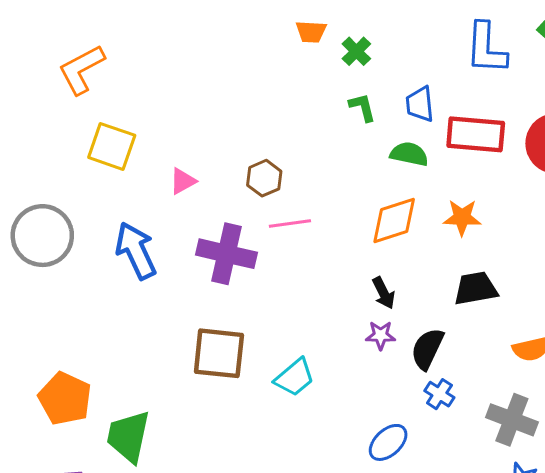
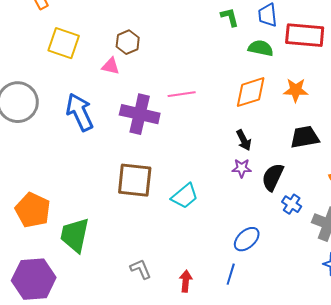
brown hexagon: (264, 178) -> (128, 42), moved
pink triangle: (183, 181) -> (111, 66), turned 42
blue cross: (439, 394) -> (292, 204), moved

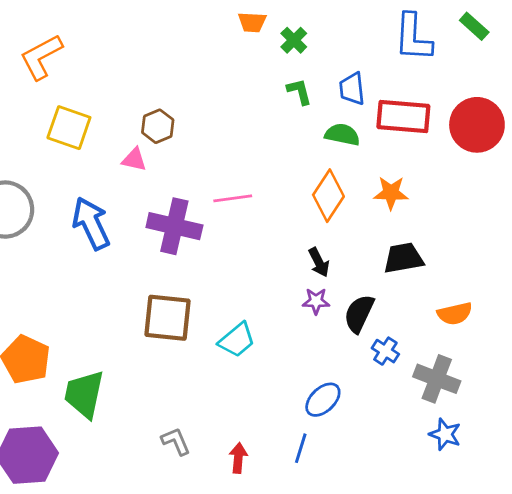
orange diamond: (251, 92) -> (328, 196), turned -39

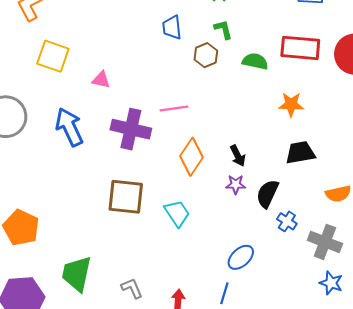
blue trapezoid: (352, 89) -> (172, 27), moved
brown hexagon: (158, 126) -> (206, 55), moved
orange diamond: (328, 196) -> (191, 157), moved
cyan trapezoid: (237, 340) -> (177, 213), turned -84
green trapezoid: (84, 394) -> (77, 274), moved

